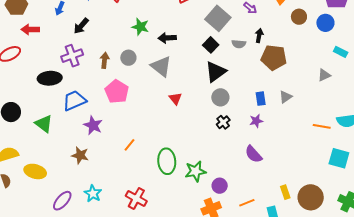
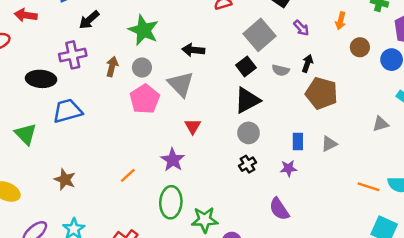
green star: (140, 27) -> (143, 30), moved, size x1.4
pink pentagon: (117, 92) -> (145, 99), moved
purple star: (93, 125) -> (173, 160), moved

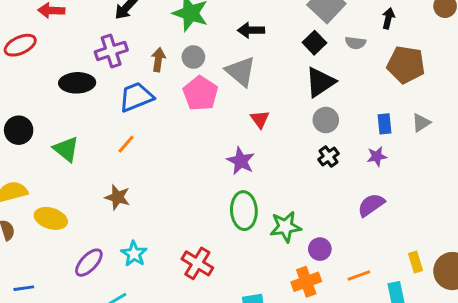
black arrow: (307, 63) -> (388, 18), moved
blue trapezoid: (67, 111) -> (136, 97), moved
orange line: (128, 175) -> (126, 144), moved
purple semicircle: (279, 209) -> (371, 205), turned 95

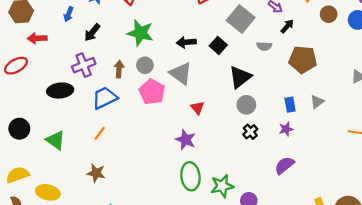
black arrow: (388, 18) -> (287, 26), turned 32
black square: (314, 43) -> (218, 45), moved

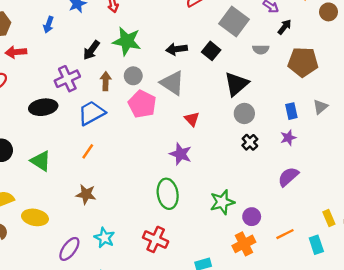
black arrow: (92, 32) -> (91, 50), moved
green ellipse: (190, 176) -> (168, 194), moved

